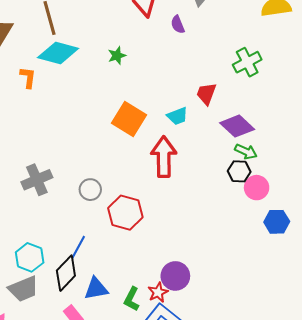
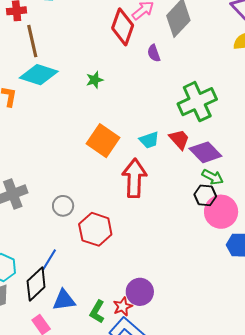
green cross: (247, 62) -> (197, 102), moved, size x1.4
red trapezoid: (206, 94) -> (179, 139), moved, turned 115
pink circle: (257, 188) -> (221, 212), size x1.4

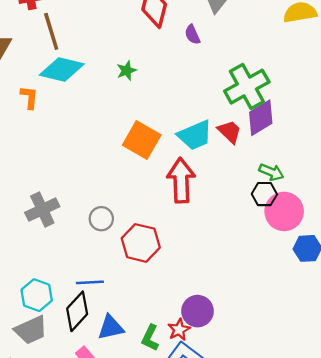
cyan trapezoid: (149, 140) -> (195, 135), size x1.5
purple diamond: (205, 152) -> (261, 118), moved, turned -72
blue line: (49, 260) -> (90, 282), turned 60

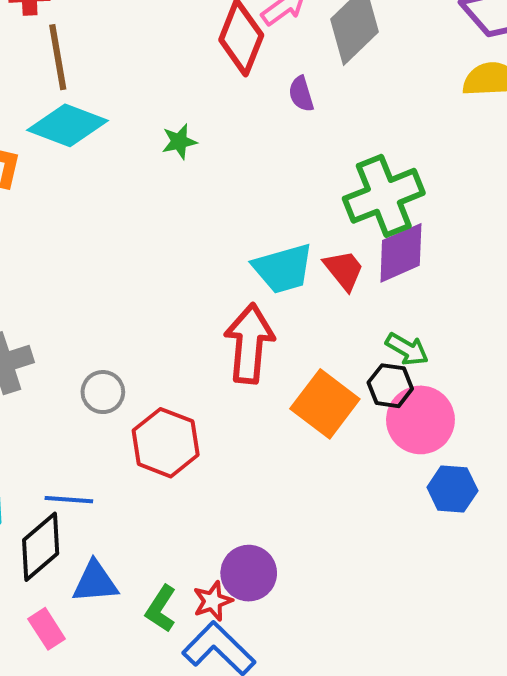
orange square: (142, 140) -> (325, 404), moved

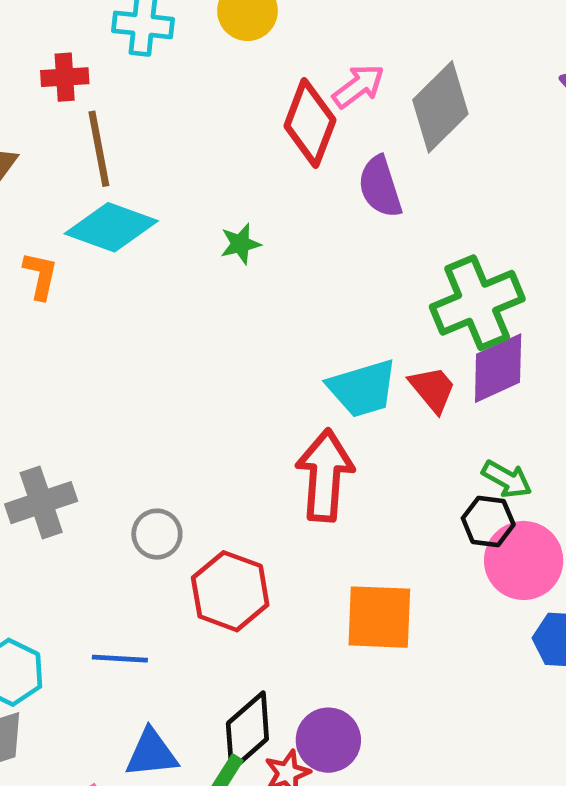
purple semicircle: (301, 94) -> (380, 187), size x1.5
orange square: (325, 404) -> (379, 617), moved, turned -34
black diamond: (41, 547) -> (247, 731), moved

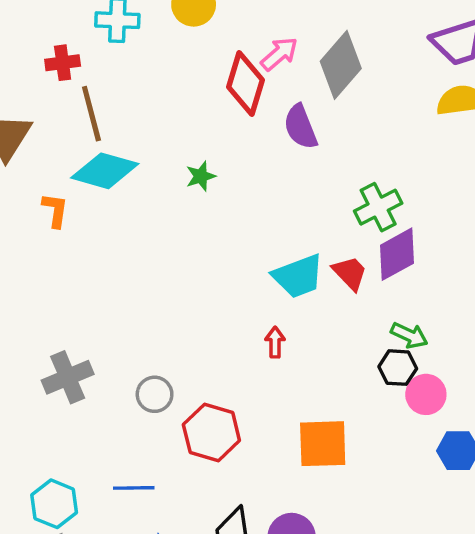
green cross: (477, 303) -> (378, 207), size x0.7
red arrow: (325, 475) -> (275, 342), size x0.5
pink circle: (524, 560) -> (426, 394), size x0.7

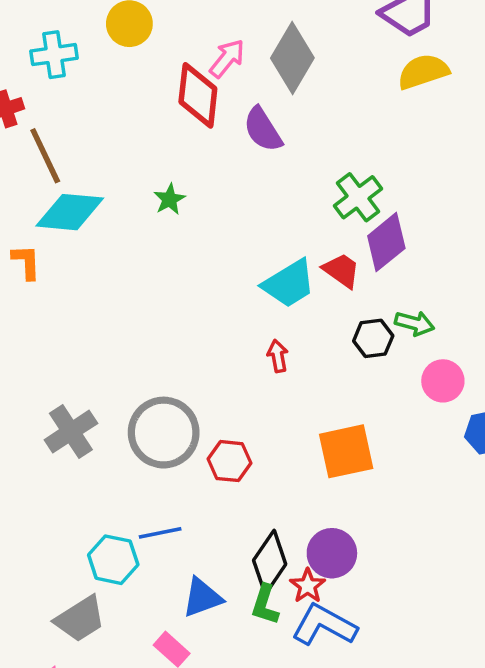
black hexagon: (398, 368) -> (373, 338), moved
gray circle: (155, 394) -> (164, 433), size x1.8
red hexagon: (211, 433) -> (230, 461), size x0.7
cyan hexagon: (54, 504) -> (113, 560), moved

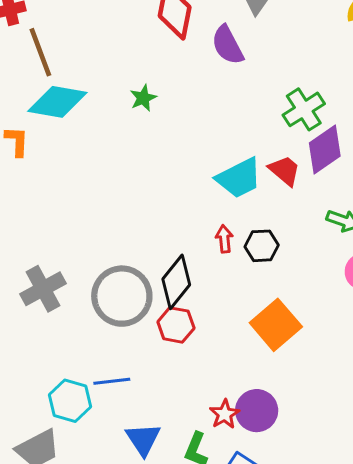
black hexagon: (373, 338) -> (262, 246), moved
orange square: (346, 451) -> (276, 325), turned -33
black diamond: (270, 562) -> (176, 282), moved
red star: (308, 586) -> (225, 414), moved
blue triangle: (202, 598) -> (143, 439), turned -48

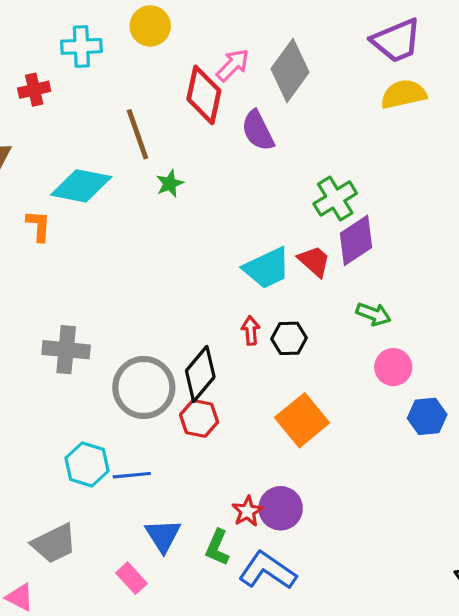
brown line: (40, 52) -> (138, 134), moved
gray cross: (43, 289) -> (66, 350), moved, turned 33
cyan hexagon: (70, 401) -> (87, 464), moved

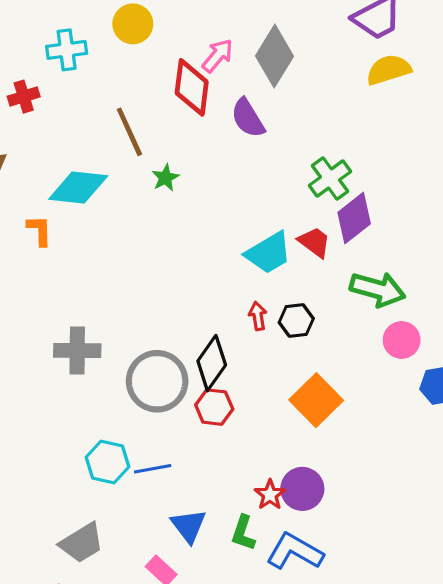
green arrow: (373, 314) -> (378, 289), size x1.6

